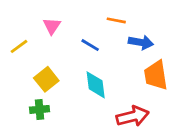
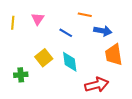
yellow line: (19, 46) -> (13, 23), moved, turned -48
yellow square: (46, 79) -> (44, 58), moved
green cross: (40, 109) -> (21, 75), moved

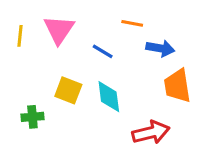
pink triangle: (38, 19) -> (59, 30), size x1.5
yellow square: (44, 58) -> (68, 90), turned -30

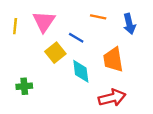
blue arrow: (160, 48) -> (129, 24), moved, turned 66
orange trapezoid: (177, 86) -> (113, 60), moved
yellow square: (68, 90) -> (55, 53), moved, turned 30

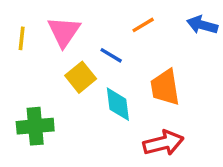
orange line: (98, 17) -> (143, 25), turned -42
blue arrow: (129, 24) -> (202, 25), moved, turned 120
green cross: (24, 86) -> (35, 126), size x1.5

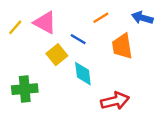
pink triangle: (64, 32) -> (45, 23), turned -35
yellow line: (22, 38) -> (15, 27), turned 35
orange trapezoid: (165, 87) -> (122, 46), moved

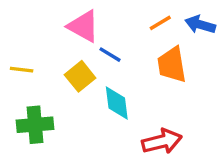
orange line: (101, 18) -> (160, 23), moved
pink triangle: (45, 23) -> (83, 26), moved
yellow line: (15, 27) -> (22, 70), moved, turned 56

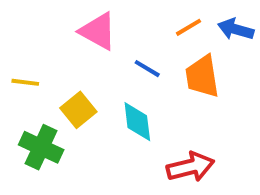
blue line: (110, 55) -> (147, 69), moved
yellow square: (80, 76) -> (78, 110), moved
green cross: (35, 125) -> (41, 147), turned 30

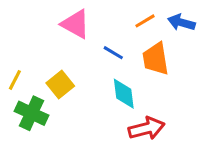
yellow line: (25, 82) -> (15, 80), moved, turned -70
cyan diamond: (137, 122) -> (124, 94), moved

